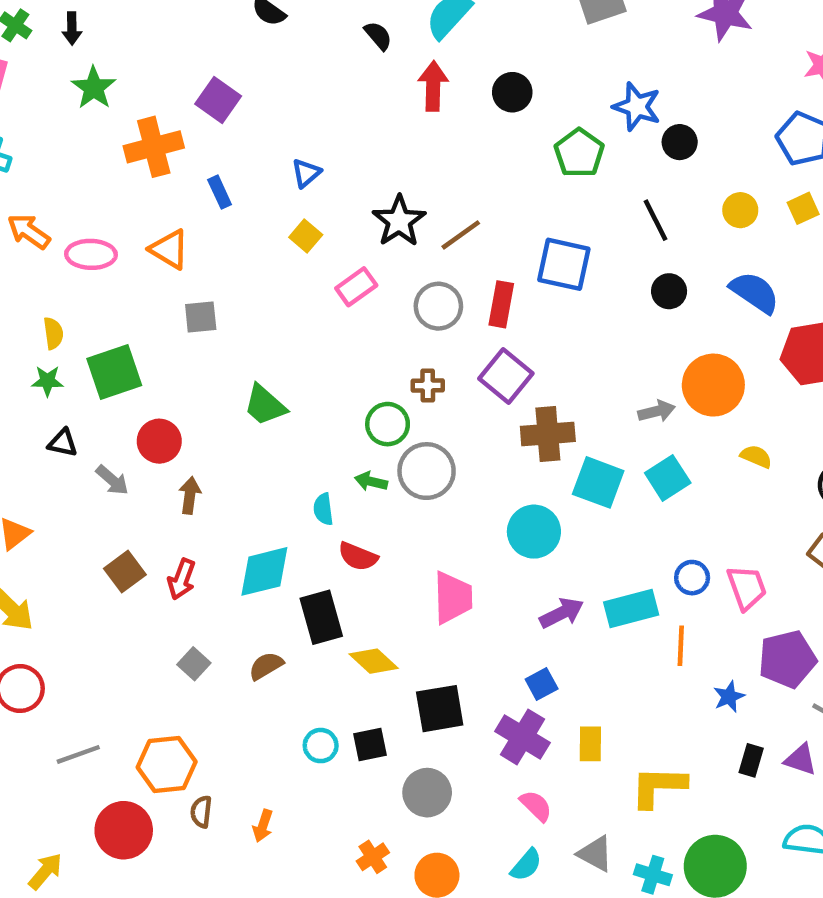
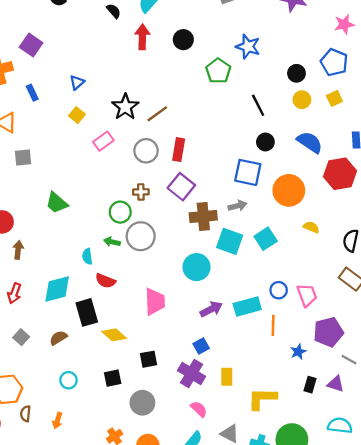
black circle: (680, 142) -> (296, 73), moved
blue square: (564, 264) -> (248, 172), moved
gray arrow: (657, 411) -> (237, 206), moved
black square: (440, 709) -> (149, 359), size x0.7
cyan circle: (321, 746) -> (68, 380), moved

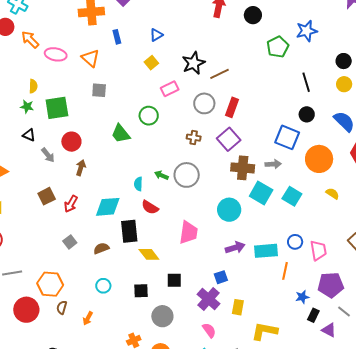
blue star: (248, 47) -> (307, 31), turned 30
green circle: (120, 212) -> (149, 116), moved
cyan square: (266, 239) -> (292, 196), turned -36
black rectangle: (310, 385) -> (313, 315), moved

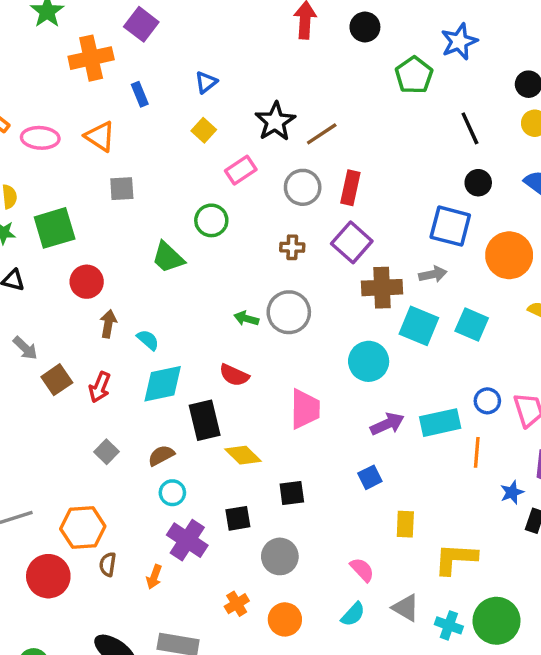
gray arrow: (48, 155) -> (25, 348), moved
cyan semicircle: (138, 184) -> (148, 340), moved, turned 136
cyan circle: (103, 286) -> (172, 493), moved
purple cross: (209, 299) -> (187, 540), moved

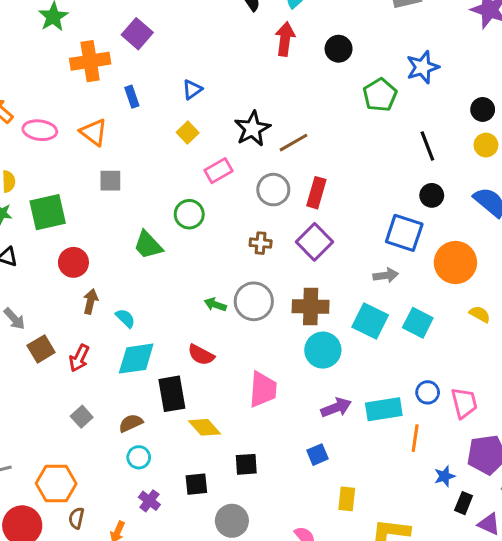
brown cross: (382, 288) -> (311, 306), moved
purple cross: (187, 540) -> (149, 501), size x0.6

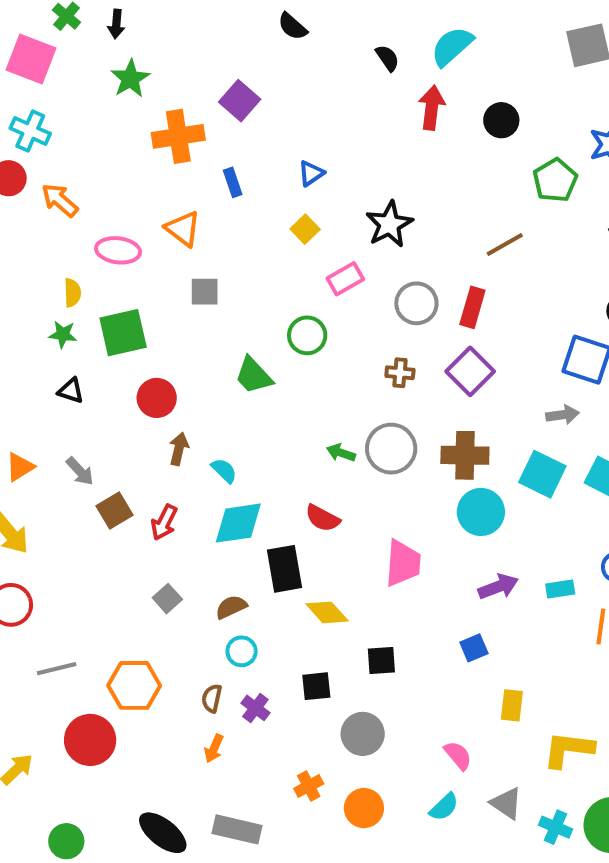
pink ellipse: (40, 130) -> (118, 250), moved
brown line: (294, 143) -> (505, 244), moved
cyan rectangle: (384, 409) -> (560, 589), size x0.6
brown semicircle: (76, 518) -> (212, 698), moved

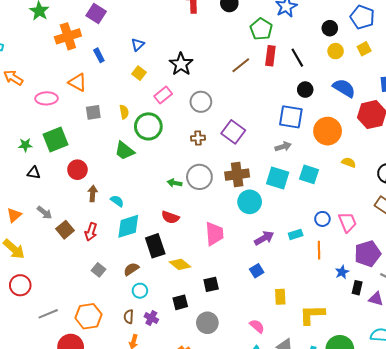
yellow semicircle: (72, 293) -> (124, 112), moved
red rectangle: (472, 307) -> (270, 56), moved
green circle: (307, 335) -> (148, 126), size x1.4

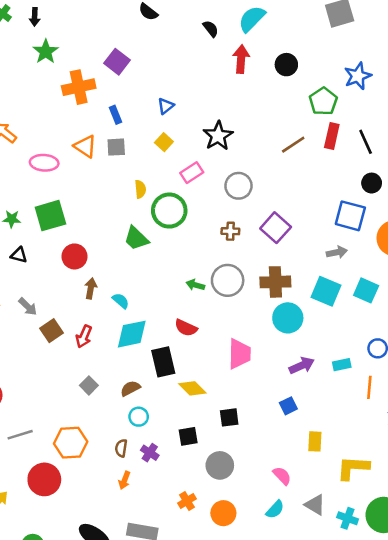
gray square: (93, 112) -> (116, 147), moved

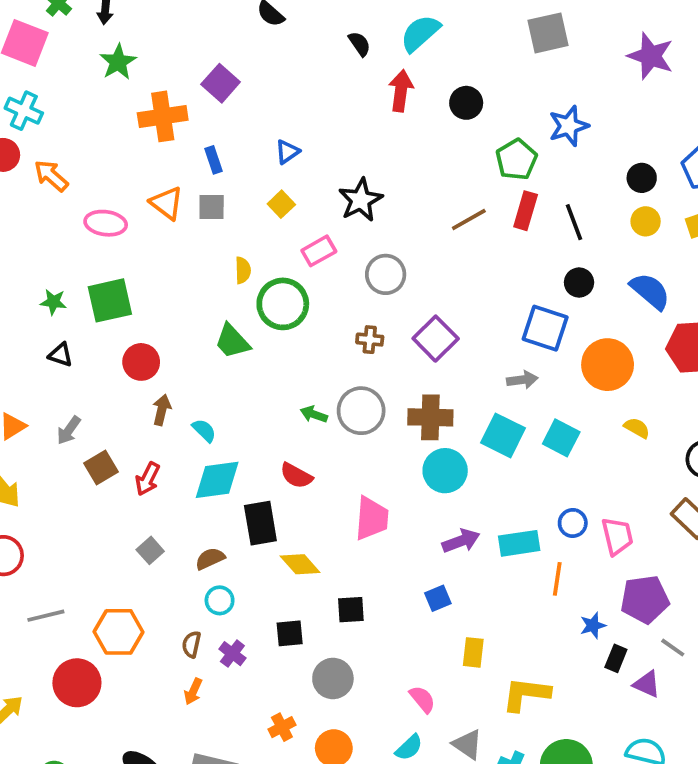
gray arrow: (28, 307) -> (69, 430), turned 78
cyan rectangle: (342, 365) -> (519, 543), size x1.5

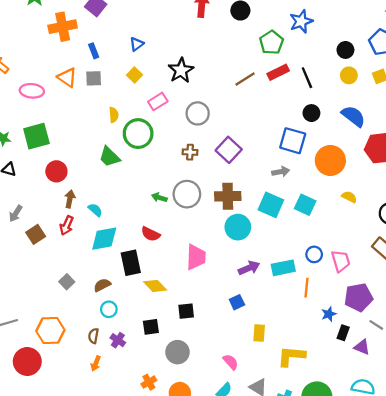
red rectangle: (526, 211) -> (278, 72), turned 50
red arrow: (148, 479) -> (67, 225), moved

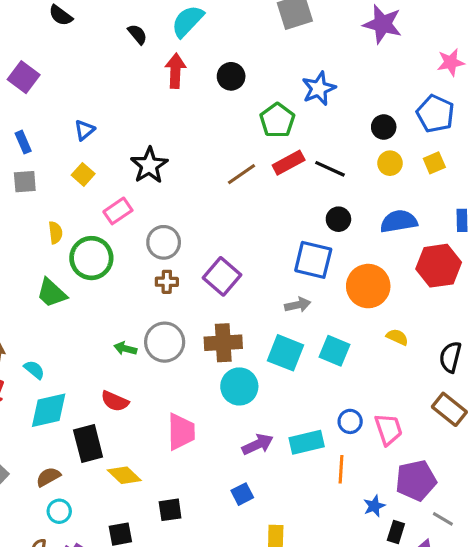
black line: (307, 78) -> (330, 169), turned -40
gray circle: (198, 113) -> (164, 242), moved
blue semicircle: (353, 116) -> (399, 221), turned -45

